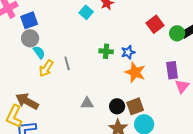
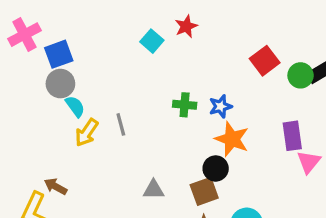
brown arrow: (27, 101) -> (56, 186), size x0.6
black circle: (117, 106) -> (216, 168), moved
brown square: (135, 106) -> (204, 191), moved

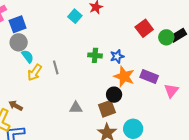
purple rectangle: (292, 136) -> (149, 77), moved, turned -60

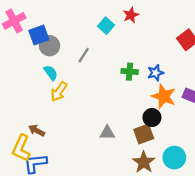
gray circle: (19, 42) -> (50, 46), moved
gray line: (56, 67) -> (84, 55), moved, turned 48

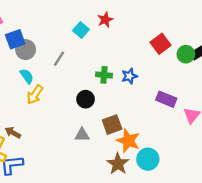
orange star: (164, 96) -> (128, 141), moved
black circle: (152, 117) -> (86, 99), moved
brown square: (144, 134) -> (112, 125), moved

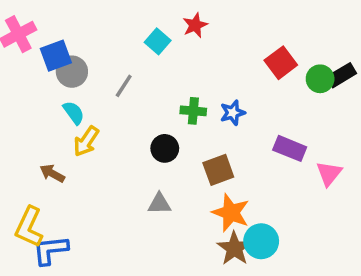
brown square: (112, 125) -> (218, 170), moved
brown arrow: (13, 133) -> (52, 173), moved
brown star: (118, 164) -> (234, 248), moved

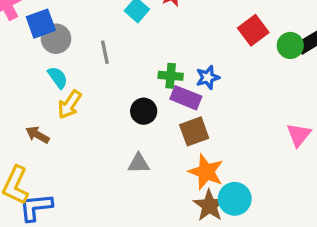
gray line: (124, 86) -> (105, 52), turned -45
purple rectangle: (290, 148) -> (186, 98), moved

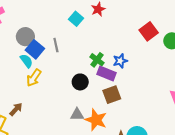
blue square: (41, 24) -> (35, 49), moved, turned -30
green cross: (171, 76) -> (97, 60), turned 32
brown arrow: (37, 135) -> (16, 109), moved, turned 104
orange star: (206, 172) -> (96, 120), moved

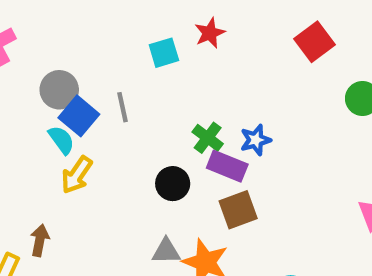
cyan square: (76, 19) -> (164, 53), turned 32
red square: (149, 31) -> (314, 42), moved
brown arrow: (16, 109) -> (40, 240), turned -32

